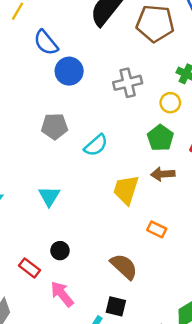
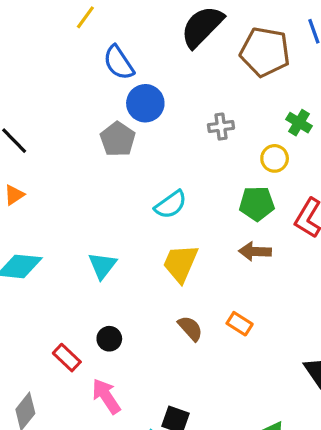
gray cross: (128, 83) -> (221, 127), size x0.7
gray pentagon: (55, 126) -> (118, 139), moved, turned 30
green pentagon: (160, 138) -> (257, 204), turned 30
yellow trapezoid: (126, 190) -> (180, 263), moved
brown semicircle: (124, 266) -> (190, 328), moved, size x0.7

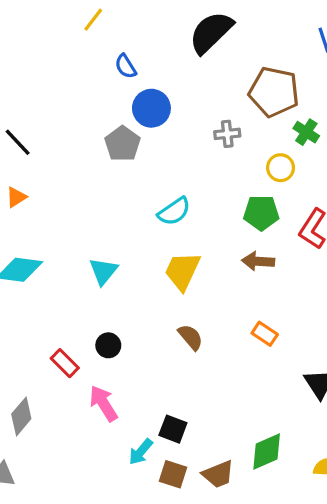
brown pentagon: (265, 52) -> (274, 92), moved
blue semicircle: (119, 63) -> (126, 66), size x0.7
orange rectangle: (240, 324) -> (265, 334), moved

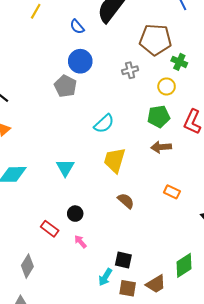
blue semicircle: (126, 66) -> (77, 27), moved
pink arrow: (104, 403) -> (80, 242), moved, size x0.6

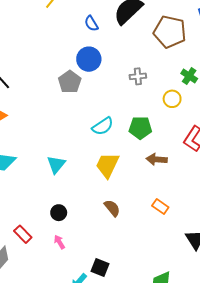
brown pentagon: (155, 40) -> (170, 32), moved
green pentagon: (159, 117) -> (140, 128), moved
red rectangle: (50, 229) -> (23, 234), moved

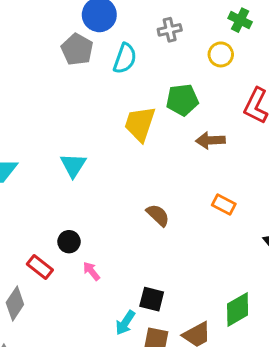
cyan semicircle: (103, 126) -> (125, 58), moved, turned -30
yellow trapezoid: (107, 165) -> (140, 124), moved
black circle: (59, 213) -> (69, 242), moved

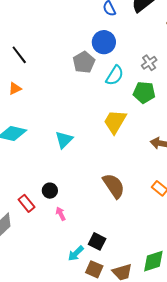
gray cross: (170, 30) -> (149, 63), turned -35
green pentagon: (182, 100) -> (144, 92), moved
brown semicircle: (158, 215) -> (114, 186), size x1.5

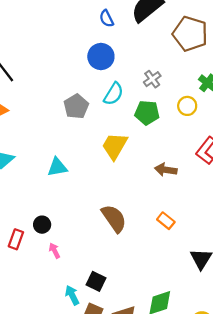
gray pentagon: (84, 62) -> (76, 106), moved
cyan triangle: (64, 140) -> (57, 167), turned 36
red rectangle: (26, 203) -> (16, 239), turned 60
cyan arrow: (76, 253) -> (72, 295), turned 108

